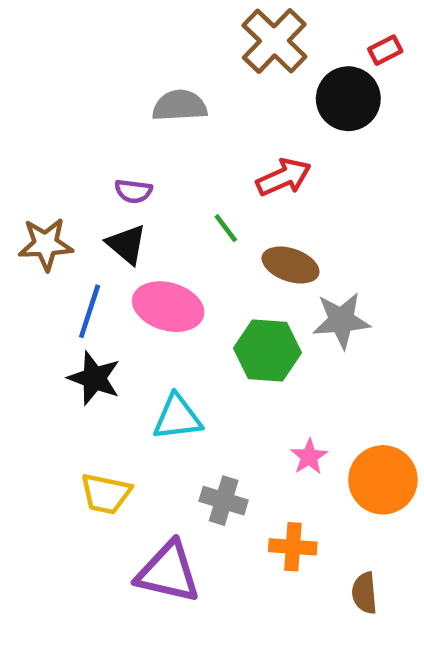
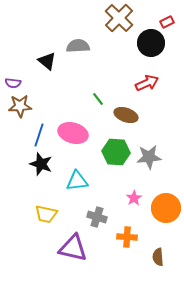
red arrow: (284, 177) -> (147, 83), moved
purple semicircle: (133, 191) -> (13, 83), moved
black triangle: (127, 244) -> (47, 61), moved
gray star: (341, 320) -> (149, 157), moved

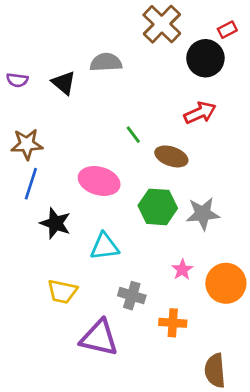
purple semicircle: (13, 83) -> (17, 80), moved
blue line: (39, 135) -> (31, 184), moved
brown semicircle: (158, 257) -> (215, 371), moved, size x1.4

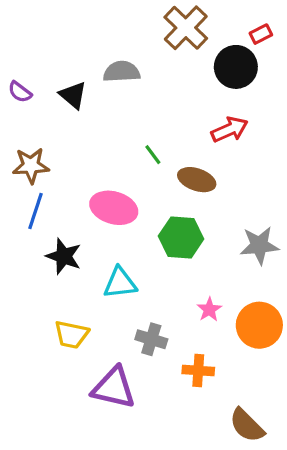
purple semicircle: (17, 80) -> (20, 92), turned 30
gray star: (203, 214) -> (259, 245), moved
brown semicircle: (215, 371) -> (247, 425), turned -40

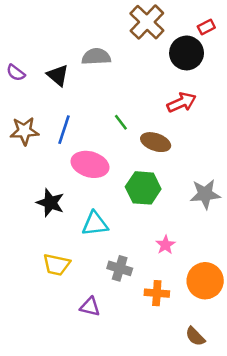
blue line: (36, 211) -> (64, 130), moved
orange circle: (259, 325) -> (205, 281), moved
purple triangle: (114, 388) -> (90, 307), size x0.6
brown semicircle: (247, 425) -> (195, 336), size x0.7

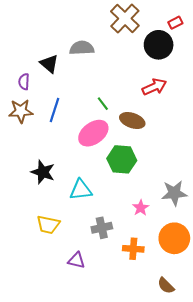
purple semicircle: (16, 73) -> (24, 82), moved, turned 56
pink ellipse: (90, 164) -> (93, 133), moved, turned -52
gray star: (205, 194) -> (174, 193), moved
gray cross: (120, 268) -> (102, 228), turned -30

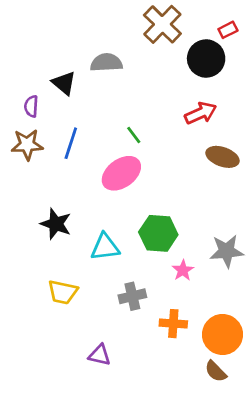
brown ellipse: (132, 121) -> (223, 157), moved
green hexagon: (122, 159) -> (158, 233), moved
orange circle: (174, 238) -> (223, 334), moved
purple triangle: (77, 260) -> (100, 355), moved

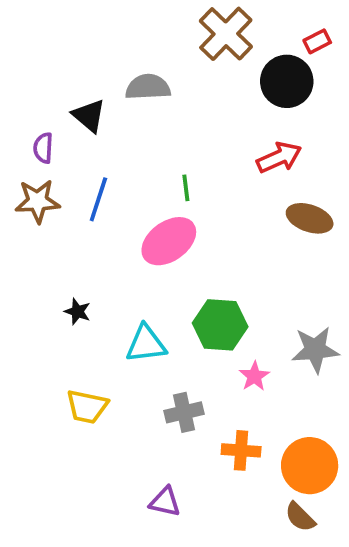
green line: (134, 135) -> (186, 188), turned 30
black star: (56, 224) -> (77, 312), size x0.6
purple triangle: (100, 355) -> (165, 502), moved

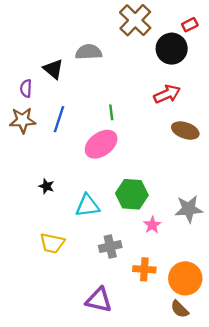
purple triangle: (165, 502) -> (99, 300), size x1.4

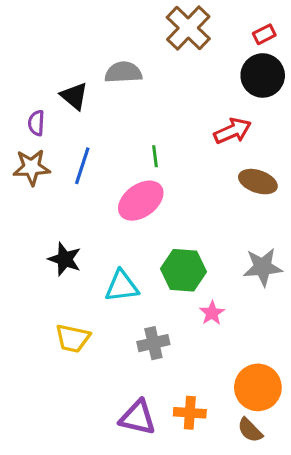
black circle: (172, 49) -> (263, 75), moved
black star: (46, 186) -> (65, 259), size x1.5
gray star: (189, 209) -> (263, 267), moved
orange cross: (144, 269) -> (190, 413), moved

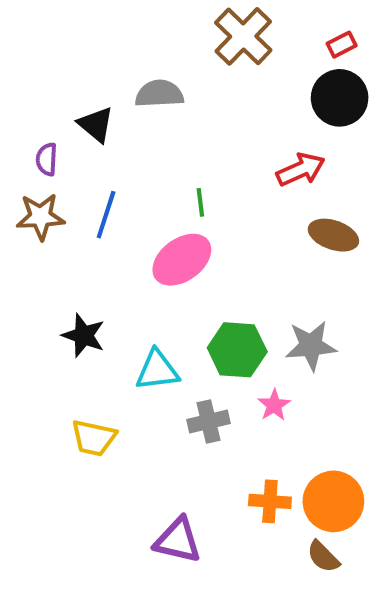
gray star: (263, 267) -> (311, 346), moved
gray cross: (153, 343) -> (208, 422), moved
orange cross: (190, 413) -> (270, 501), moved

